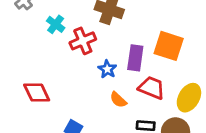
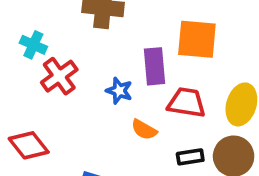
red cross: (83, 41) -> (59, 76), moved

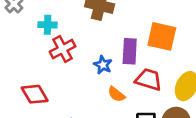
cyan cross: (33, 45) -> (48, 25), turned -30

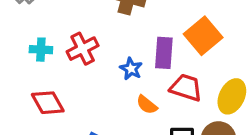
cyan cross: (48, 25) -> (41, 50), moved
orange square: (162, 36) -> (203, 36), turned 36

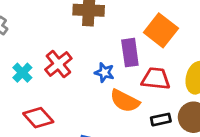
cyan cross: (41, 50) -> (22, 73), turned -36
orange semicircle: (147, 105) -> (125, 101), size x1.5

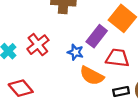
purple rectangle: (130, 53) -> (97, 36), turned 45

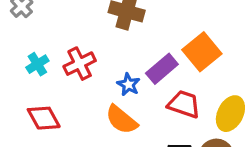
orange semicircle: (92, 76) -> (121, 120), moved

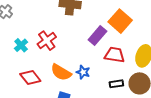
blue star: (129, 84) -> (83, 72), moved
orange semicircle: (121, 120) -> (61, 72), moved

